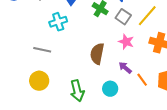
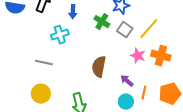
pink star: (126, 42) -> (138, 56), moved
orange line: (142, 80) -> (144, 93), turned 48
cyan circle: (110, 89) -> (126, 102), moved

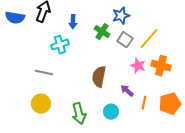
cyan circle: (126, 102) -> (111, 112), moved

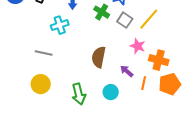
orange cross: (161, 66) -> (159, 60), moved

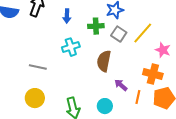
green cross: (102, 12) -> (96, 26), turned -35
cyan cross: (60, 25) -> (71, 47), moved
pink star: (138, 46) -> (163, 50), moved
brown semicircle: (99, 57) -> (104, 61), moved

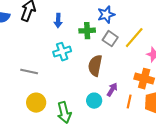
purple arrow: (121, 85) -> (112, 90), turned 80
yellow circle: (35, 98) -> (36, 103), moved
cyan circle: (105, 106) -> (94, 101), moved

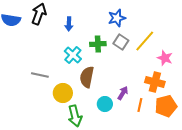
green cross: (87, 31) -> (98, 44), moved
cyan cross: (62, 52) -> (73, 55), turned -30
brown semicircle: (95, 66) -> (87, 77), moved
yellow circle: (36, 103) -> (63, 93), moved

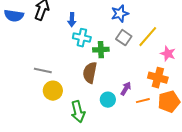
green cross: (98, 44) -> (101, 50), moved
cyan cross: (73, 55) -> (82, 38), moved, turned -30
yellow circle: (63, 93) -> (53, 91), moved
orange line: (140, 105) -> (143, 101), turned 64

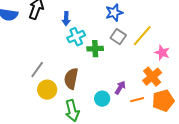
cyan cross: (82, 38) -> (76, 37), turned -36
gray line: (43, 71) -> (37, 70), turned -66
brown semicircle: (90, 73) -> (71, 79), moved
orange cross: (158, 78) -> (152, 77), turned 36

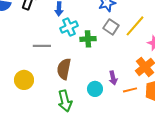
gray line: (37, 70) -> (42, 46), moved, turned 54
purple arrow: (120, 88) -> (113, 78), turned 136
yellow circle: (47, 90) -> (24, 80), moved

